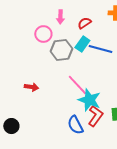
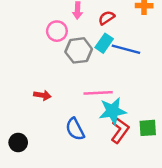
pink line: (77, 85) -> (98, 93), turned -50
cyan star: (89, 100) -> (113, 111), turned -30
blue semicircle: (75, 125) -> (75, 129), moved

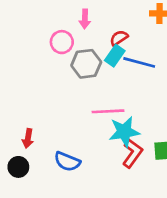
red semicircle: (107, 18) -> (119, 38), moved
red arrow: (42, 95) -> (28, 138), moved, turned 91
blue semicircle: (75, 129) -> (67, 161), moved, turned -40

